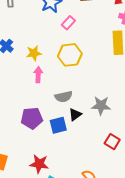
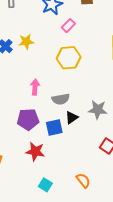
yellow star: (34, 53) -> (26, 42), moved
pink arrow: (38, 75) -> (35, 87), moved
red star: (39, 164) -> (35, 151), moved

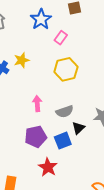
red star: (35, 151) -> (48, 167), turned 30

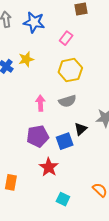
blue star: (41, 19) -> (34, 22), moved, turned -30
gray semicircle: (65, 111) -> (67, 101), moved

